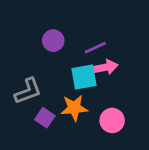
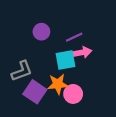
purple square: (45, 118) -> (35, 92), size x1.5
pink circle: (112, 120) -> (73, 94), moved

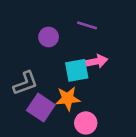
purple line: (74, 37) -> (87, 25), moved, turned 42
pink circle: (73, 94) -> (86, 123), moved

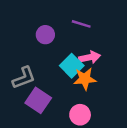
cyan square: (77, 70) -> (72, 66), turned -35
orange star: (68, 99) -> (85, 79), moved

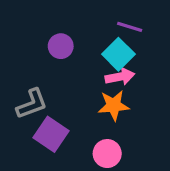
purple line: (81, 24) -> (130, 27), moved
cyan square: (72, 66) -> (118, 54), moved

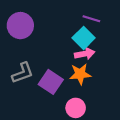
purple circle: (61, 46) -> (20, 26), moved, size x1.5
purple square: (51, 134) -> (51, 82), moved

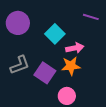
purple line: (91, 19) -> (91, 17), moved
cyan square: (84, 38) -> (55, 34), moved

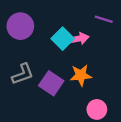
pink arrow: (75, 48) -> (79, 39), moved
pink circle: (67, 96) -> (97, 109), moved

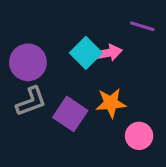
purple circle: (20, 26) -> (28, 62), moved
pink circle: (97, 109) -> (139, 136), moved

